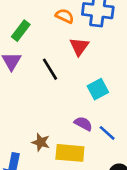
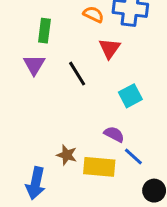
green rectangle: (21, 31) -> (44, 31), turned -30
blue line: (107, 133) -> (133, 157), moved

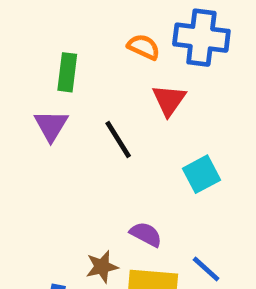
purple semicircle: (114, 134) -> (146, 234), moved
brown star: (67, 155) -> (102, 267), turned -30

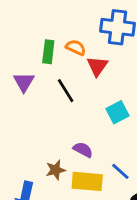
orange semicircle: (144, 47) -> (76, 47), moved
green rectangle: (67, 72) -> (48, 52), moved

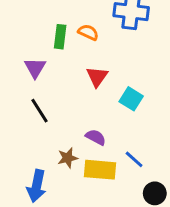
red triangle: (97, 66) -> (97, 77), moved
black line: (66, 91) -> (40, 111), moved
cyan square: (117, 112) -> (131, 99), turned -30

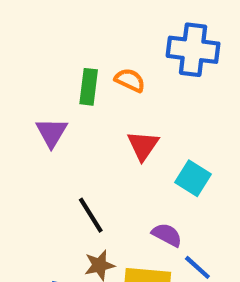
black line: (40, 111) -> (91, 215), moved
purple semicircle: (96, 137) -> (167, 235), moved

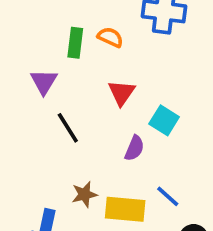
black line: (91, 215) -> (68, 128), moved
purple semicircle: (167, 235) -> (134, 148), moved, turned 85

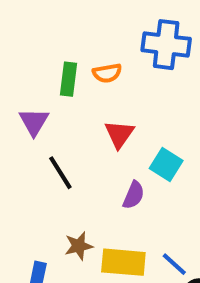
orange semicircle: (110, 37) -> (107, 73), turned 145
blue line: (168, 196) -> (174, 264), moved

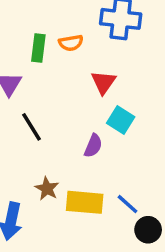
red triangle: (119, 134) -> (103, 82), moved
brown star: (79, 246) -> (47, 189), turned -30

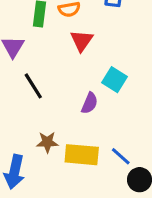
red triangle: (103, 82) -> (82, 41), moved
brown star: (47, 189) -> (47, 142), turned -30

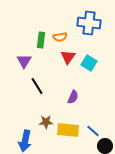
cyan square: (115, 80) -> (89, 63), moved

